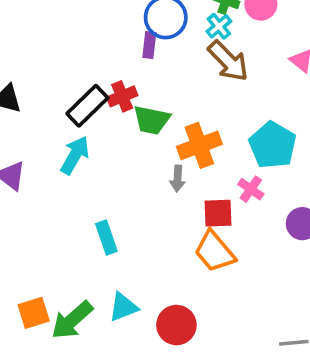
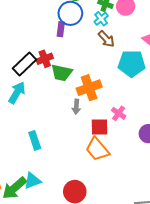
brown arrow: (228, 61) -> (106, 39), size x0.7
cyan pentagon: (273, 145) -> (132, 64), moved, turned -30
cyan triangle: (123, 307) -> (32, 181), moved

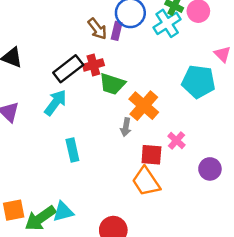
cyan cross: (101, 19) -> (167, 23), size x1.5
brown arrow: (106, 39) -> (97, 29), moved
orange cross: (89, 88) -> (144, 106), turned -35
cyan rectangle: (35, 140) -> (72, 150), moved

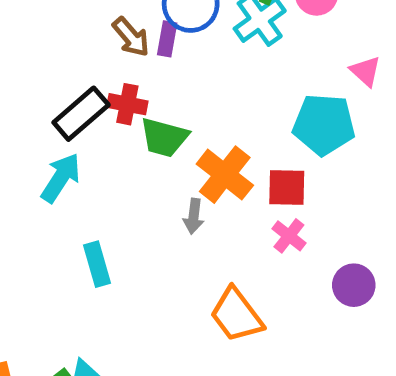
red cross: (93, 65) -> (127, 104), turned 30
red square: (151, 155) -> (287, 188), moved

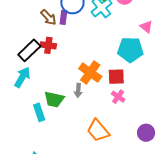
green trapezoid: (164, 138) -> (54, 99), moved
purple circle: (354, 285) -> (146, 133), moved

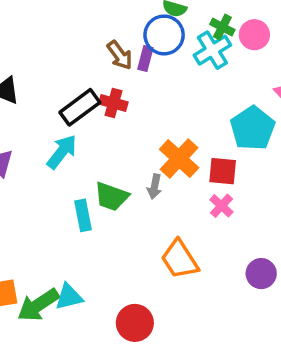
cyan pentagon: (130, 50) -> (253, 128), turned 30

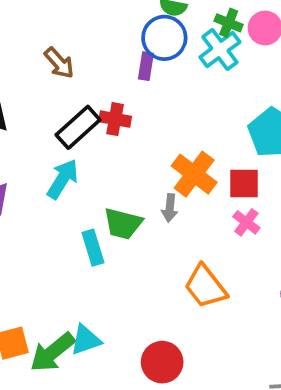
brown arrow: (120, 55) -> (59, 63), moved

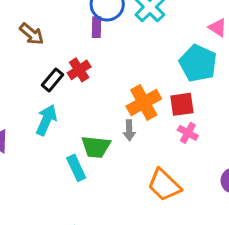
red cross: (115, 119) -> (79, 70), turned -35
black rectangle: (78, 127) -> (52, 80), size x0.7
orange cross: (194, 174) -> (144, 102), turned 32

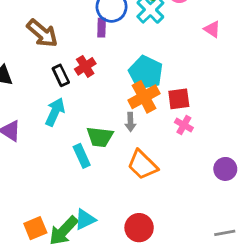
brown arrow: (32, 34) -> (42, 33), size x1.4
cyan pentagon: (198, 63) -> (146, 73), moved
black rectangle: (52, 80) -> (61, 75), turned -66
orange trapezoid: (164, 185) -> (142, 165), moved

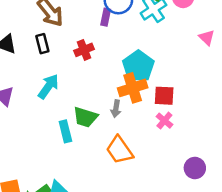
black rectangle: (61, 75) -> (42, 44), moved

